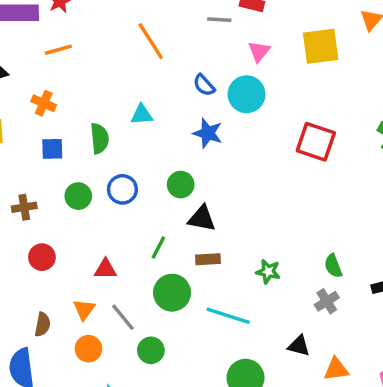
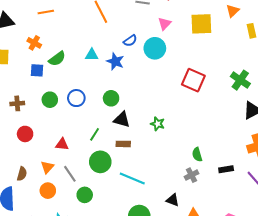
blue semicircle: (204, 85) -> (130, 41), turned -88
blue star: (208, 133) -> (115, 61), moved
green semicircle: (99, 138) -> (57, 59), moved, turned 54
green star: (268, 272) -> (158, 124), moved

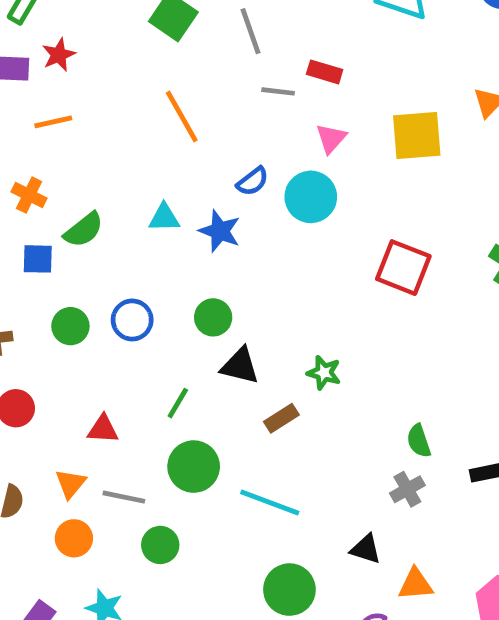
brown rectangle: (123, 144) -> (281, 418), moved, turned -32
gray line: (70, 174) -> (124, 497), turned -42

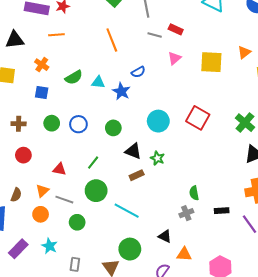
cyan circle: (311, 197) -> (158, 121), moved
green semicircle: (84, 230) -> (74, 77), moved
black triangle: (240, 366) -> (133, 151), moved

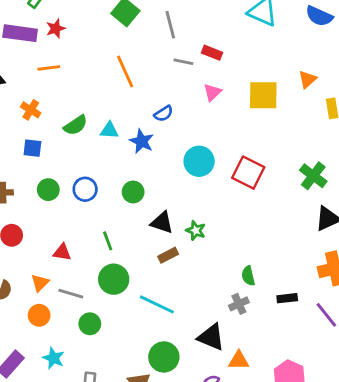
cyan circle: (158, 121) -> (199, 161), moved
green line: (93, 163) -> (108, 241), turned -56
black triangle: (165, 236) -> (211, 337), size x1.5

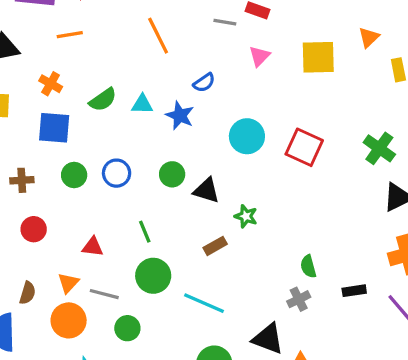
blue square: (32, 148) -> (54, 128), size x1.5
black triangle: (162, 223) -> (206, 190), moved
orange circle: (39, 315) -> (69, 320), size x1.4

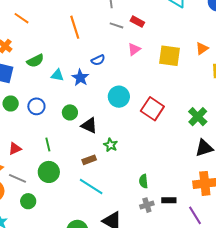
orange line: (70, 35) -> (21, 18), turned 35
cyan triangle: (142, 104) -> (57, 75), moved
red triangle: (93, 247) -> (15, 149), turned -40
gray cross: (299, 299) -> (147, 205), moved
cyan line: (204, 303) -> (91, 186), moved

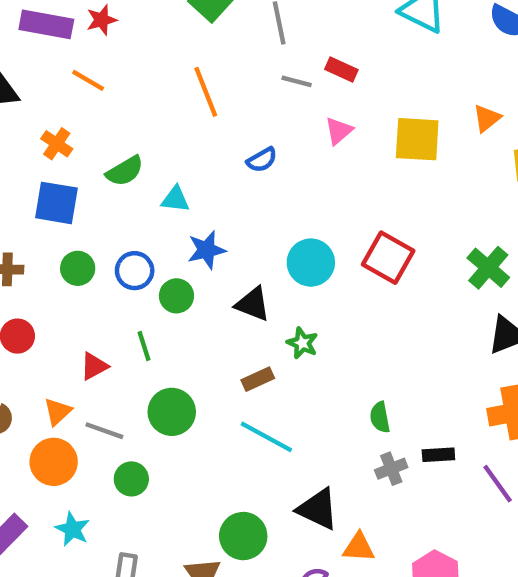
blue star: (80, 78) -> (206, 250), moved, turned 30
cyan circle: (119, 97) -> (311, 263), moved
green circle: (70, 112) -> (176, 296), moved
green line: (48, 145) -> (144, 346), moved

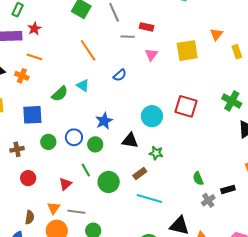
orange cross: (57, 144) -> (22, 76), moved
cyan triangle: (175, 199) -> (83, 85), moved, turned 40
green circle: (172, 412) -> (109, 182), moved

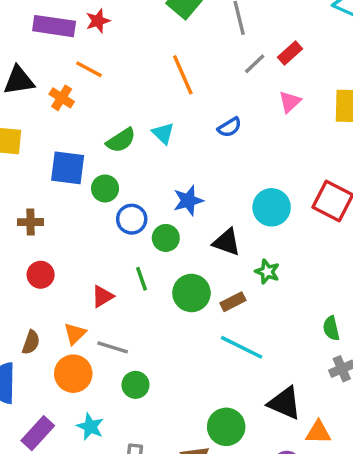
red rectangle: (146, 27) -> (290, 53), turned -64
gray line: (128, 37) -> (255, 64), turned -56
green circle: (48, 142) -> (105, 188), moved
green circle: (109, 182) -> (191, 293), moved

